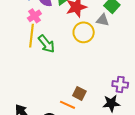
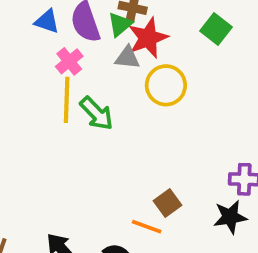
gray triangle: (103, 20) -> (127, 58), moved
brown square: (79, 93) -> (168, 203), turned 32

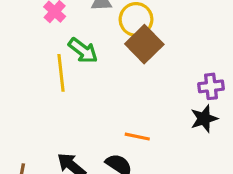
yellow line: (67, 100) -> (61, 73), moved
brown square: (168, 203) -> (144, 44), moved, size x1.6

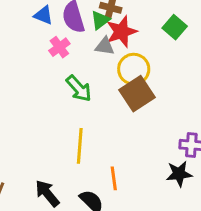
yellow line: (61, 73) -> (80, 146), moved
orange line: (137, 137) -> (114, 178), turned 60

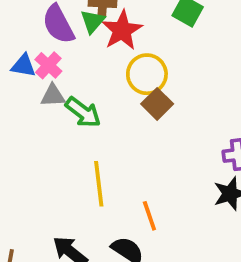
blue triangle: (43, 15) -> (23, 66), moved
gray triangle: (105, 46) -> (53, 96), moved
brown square: (137, 94) -> (157, 104), size x0.7

